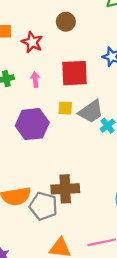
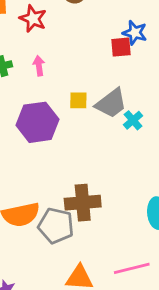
red square: (74, 73) -> (121, 47), moved, size x0.6

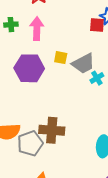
pink arrow: (39, 66) -> (37, 29), size x1.6
gray pentagon: (56, 226) -> (30, 143), turned 30

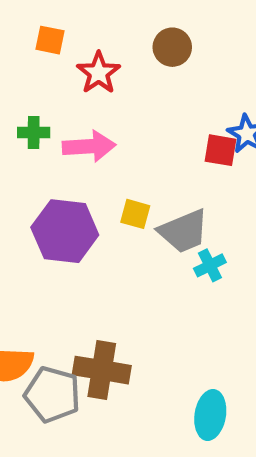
pink arrow: (37, 29) -> (89, 146), turned 80
gray pentagon: (30, 143) -> (52, 394), turned 30

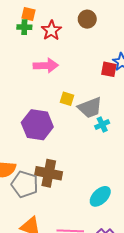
green cross: (34, 133) -> (24, 27), moved
purple hexagon: (65, 231) -> (37, 125), moved
cyan ellipse: (210, 415) -> (100, 196), turned 35

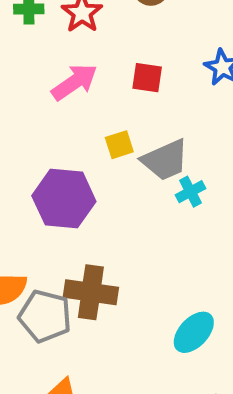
pink arrow: (46, 66) -> (75, 82), turned -30
red square: (109, 69) -> (147, 78), moved
yellow square: (67, 99) -> (119, 145), turned -32

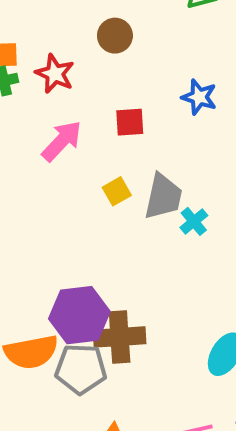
gray trapezoid: (165, 160) -> (163, 197), turned -42
purple hexagon: (64, 199) -> (79, 315), moved

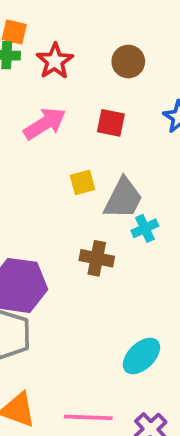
brown circle: (115, 36) -> (128, 62), moved
brown cross: (120, 337) -> (97, 258), moved, size x0.7

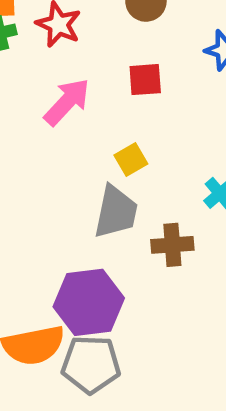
gray trapezoid: (123, 198) -> (116, 212), moved

